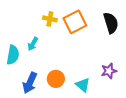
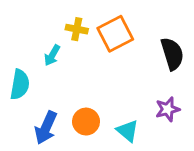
black semicircle: (111, 23) -> (172, 54), moved
cyan arrow: (33, 44) -> (52, 55), moved

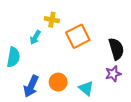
orange square: (115, 34) -> (78, 36), moved
black semicircle: (172, 54) -> (116, 49), moved

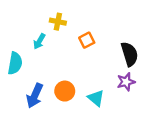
orange square: (78, 36) -> (87, 40), size x0.6

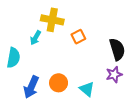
yellow cross: (58, 22) -> (52, 20), size x1.5

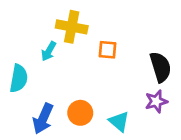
orange square: (78, 37) -> (108, 50), turned 32

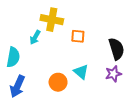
blue arrow: (43, 119) -> (17, 86), moved
cyan triangle: (119, 121) -> (81, 72), moved

